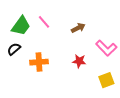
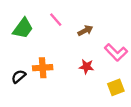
pink line: (44, 22) -> (56, 20), moved
black semicircle: (14, 49) -> (19, 76), moved

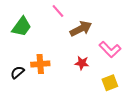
pink line: (56, 20) -> (58, 11), moved
brown arrow: (85, 31) -> (81, 29), size x1.5

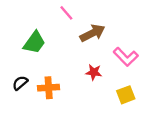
green trapezoid: (22, 27) -> (34, 43), moved
orange cross: (40, 64) -> (49, 88), moved

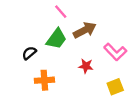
green trapezoid: (34, 43) -> (56, 39), moved
black semicircle: (20, 83) -> (29, 53), moved

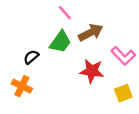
red star: (86, 66) -> (92, 71), size x1.5
orange cross: (44, 80) -> (22, 86), moved, turned 30

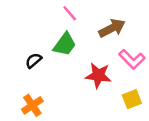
brown arrow: (91, 33) -> (112, 28), moved
orange cross: (22, 86) -> (32, 105), moved, turned 30

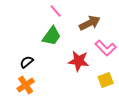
black semicircle: (34, 60) -> (27, 62), moved

